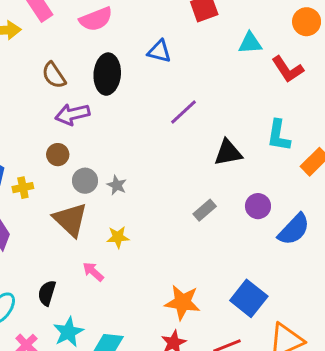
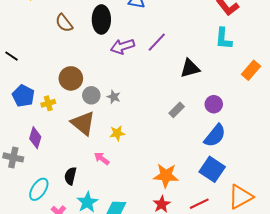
purple arrow: (72, 114) -> (122, 46), moved
cyan L-shape: (279, 136) -> (224, 39), moved
brown circle: (58, 155) -> (71, 78), size x1.5
blue semicircle: (294, 229) -> (215, 136), moved

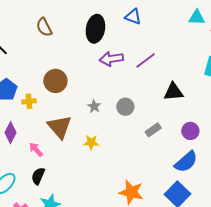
brown semicircle: (64, 23) -> (44, 27), moved
gray circle: (91, 95) -> (125, 107), moved
pink arrow: (102, 159) -> (36, 150), moved

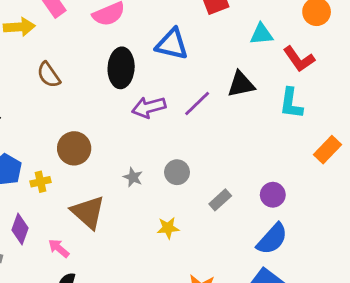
blue triangle: (133, 17) -> (172, 44), size x1.4
black triangle: (173, 92) -> (241, 84), moved
yellow star: (91, 142) -> (168, 228), moved

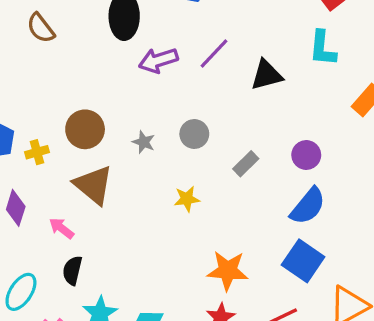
black triangle: (241, 84) -> (267, 75), moved
brown circle: (74, 148) -> (85, 129), moved

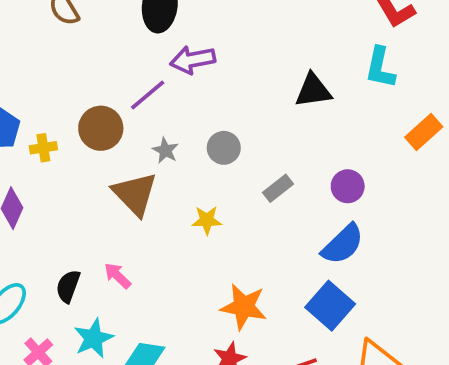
purple line: (214, 53) -> (148, 95), moved
brown triangle: (93, 185) -> (135, 194), moved
pink arrow: (62, 228) -> (117, 276), moved

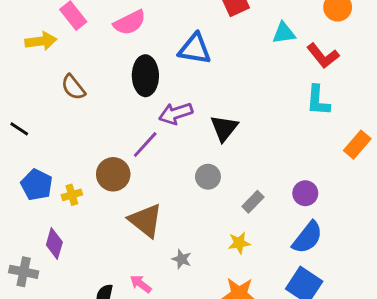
black triangle: (313, 91) -> (224, 128), moved, turned -36
gray star: (165, 150) -> (182, 259), moved
yellow star: (207, 220) -> (239, 243), moved

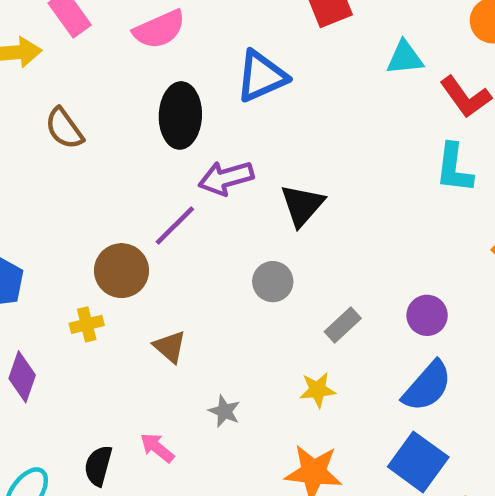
blue triangle: (195, 49) -> (261, 76), turned -36
yellow cross: (72, 195) -> (87, 324), moved
brown triangle: (146, 220) -> (170, 347), size x0.6

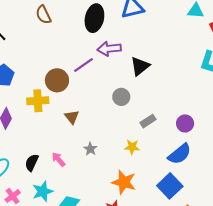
yellow cross: (87, 324) -> (38, 101), size x1.5

